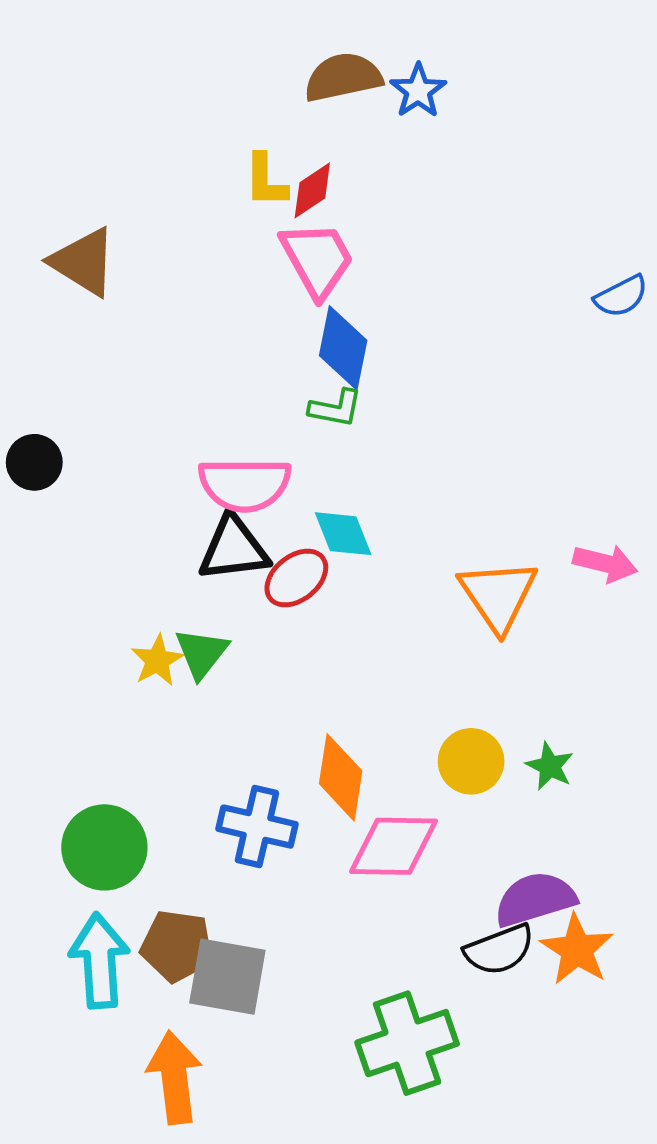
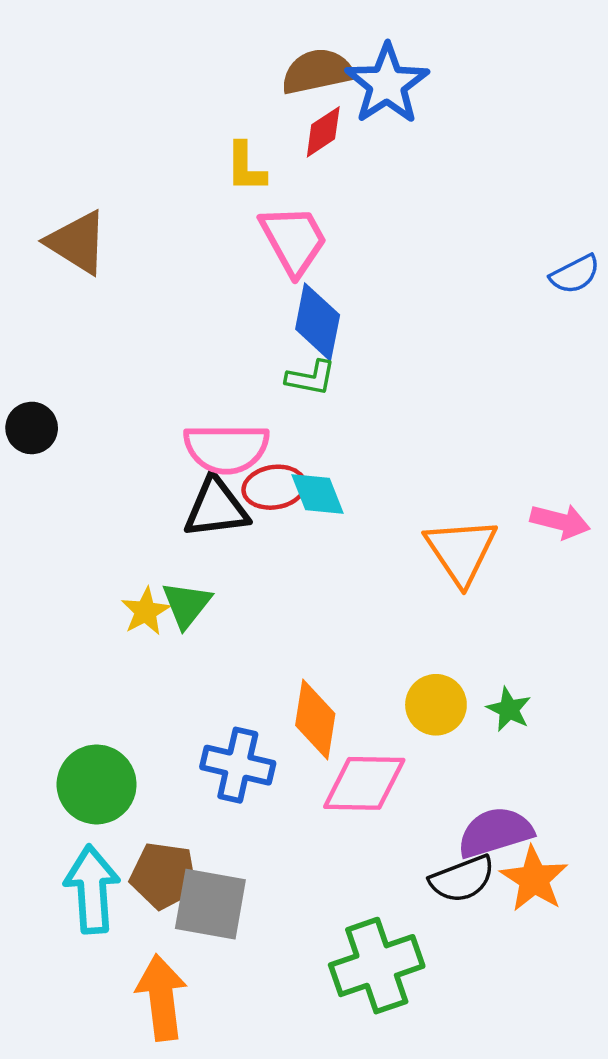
blue star: (418, 91) -> (387, 84), size x1.6
red diamond: (312, 190) -> (323, 132), moved
red ellipse: (296, 578) -> (274, 487), moved, turned 30

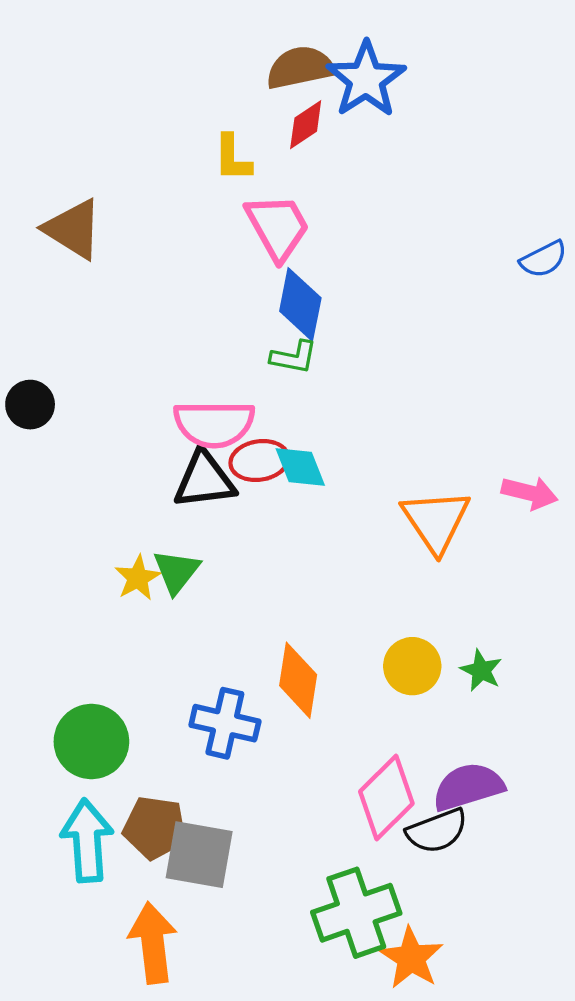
pink diamond: (364, 783) -> (386, 798), moved, turned -46
orange star: (534, 879) -> (411, 958), moved

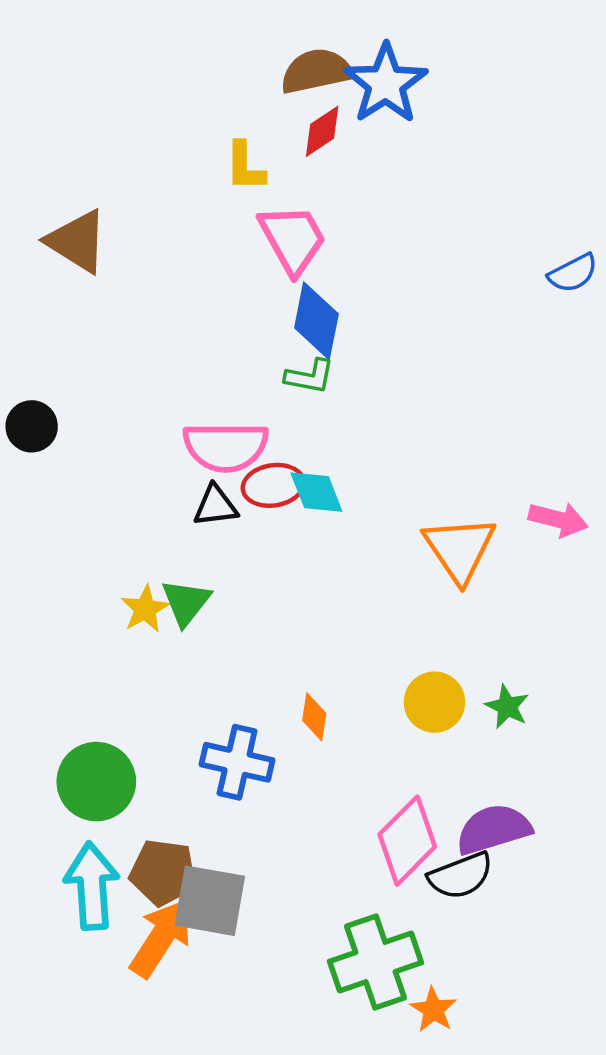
black triangle: (204, 480) -> (215, 506), size x0.7
orange diamond: (298, 680) -> (314, 717), size x0.6
orange arrow: (153, 943) -> (161, 938), moved, turned 40
orange star: (411, 958) -> (433, 1010), size x0.7

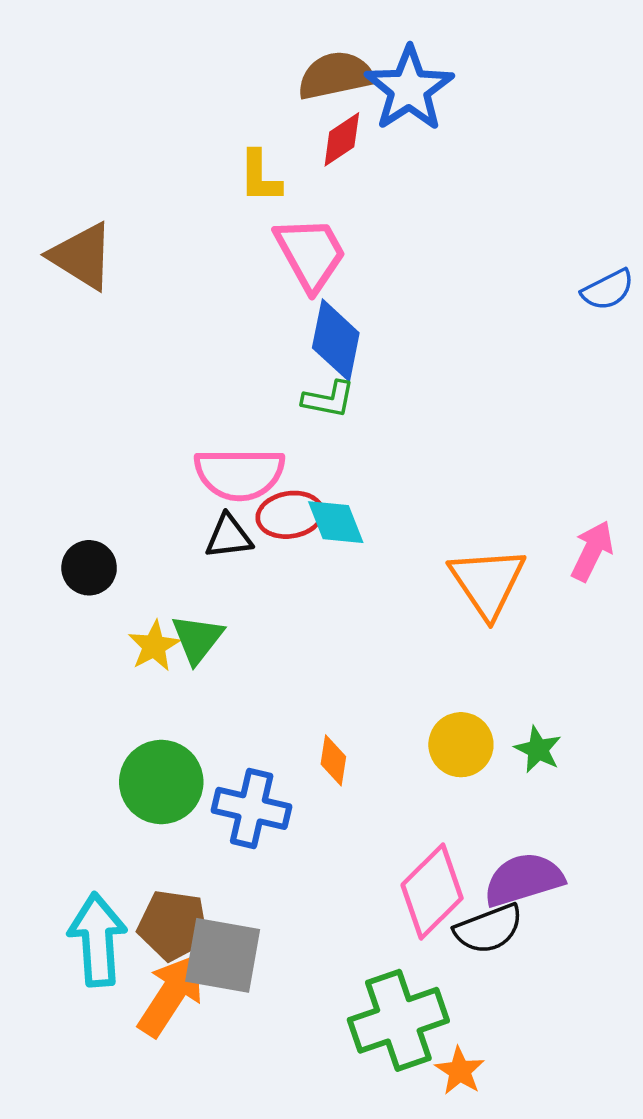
black circle: (32, 426) -> (89, 568), moved
pink arrow: (558, 519) -> (592, 551), turned -78
green circle: (96, 782) -> (161, 782), moved

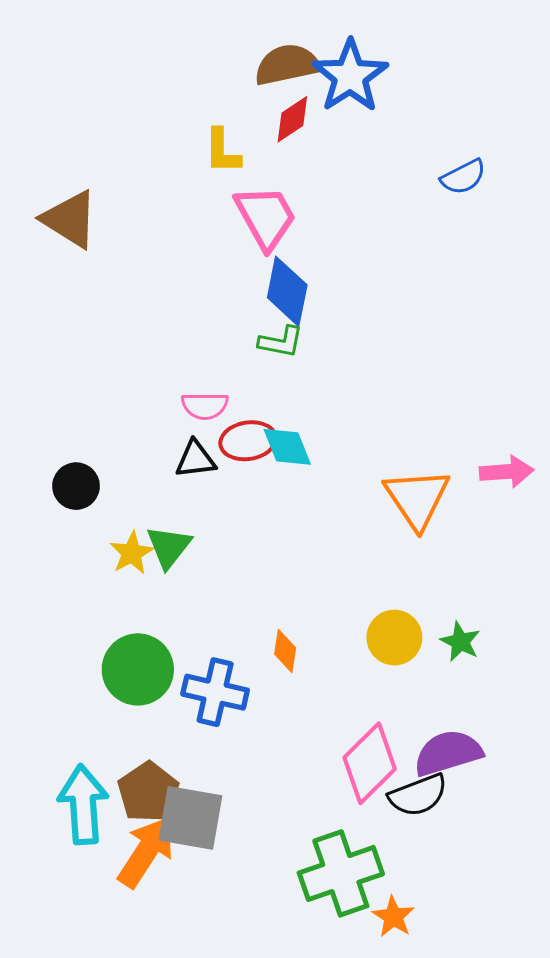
blue semicircle: (608, 290) -> (463, 177), moved
pink semicircle: (239, 474) -> (205, 406), size x0.6
pink arrow: (592, 551) -> (507, 472), turned 60
brown pentagon: (173, 925) -> (148, 792), turned 30

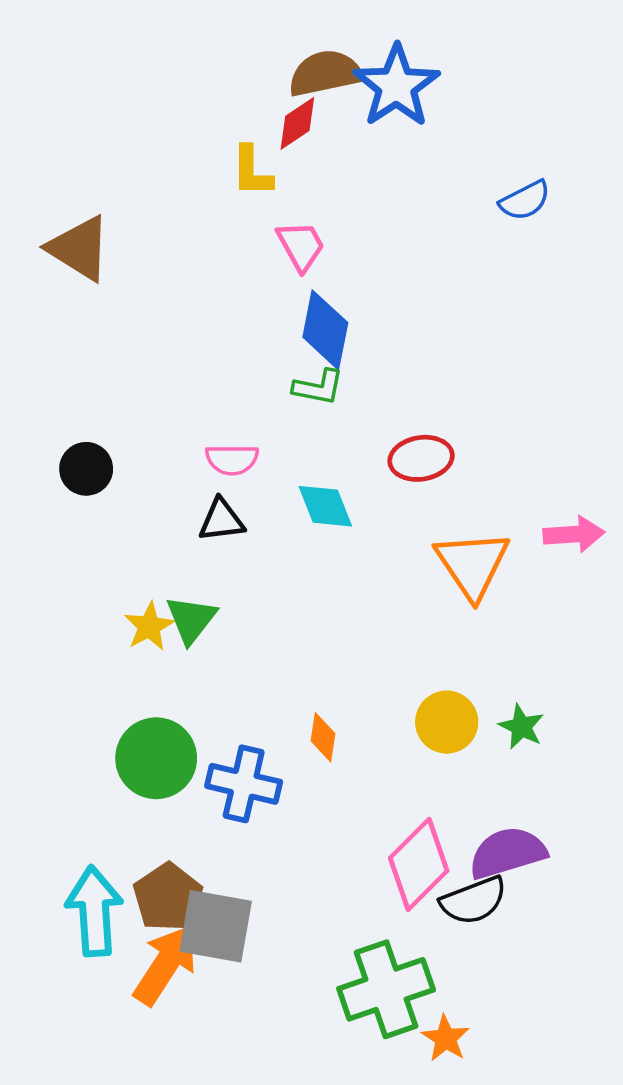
red diamond: (292, 119) -> (297, 123), moved
pink trapezoid: (266, 217) -> (301, 246), size x0.7
red ellipse: (248, 441) -> (421, 458), moved
black circle: (76, 486) -> (86, 469), moved

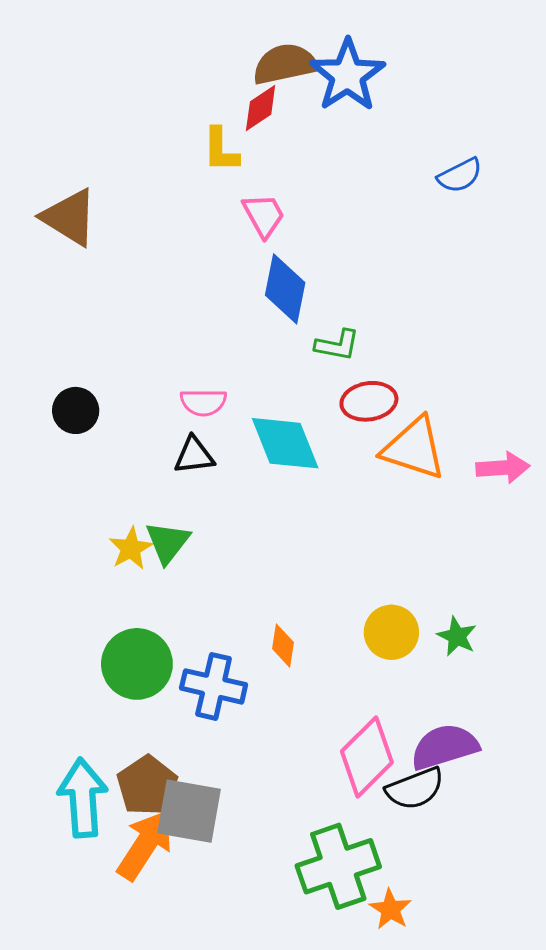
green L-shape: (318, 387) -> (337, 345), moved
cyan diamond: (325, 506) -> (285, 443), size x1.4
orange triangle: (472, 565) -> (414, 448), moved, turned -38

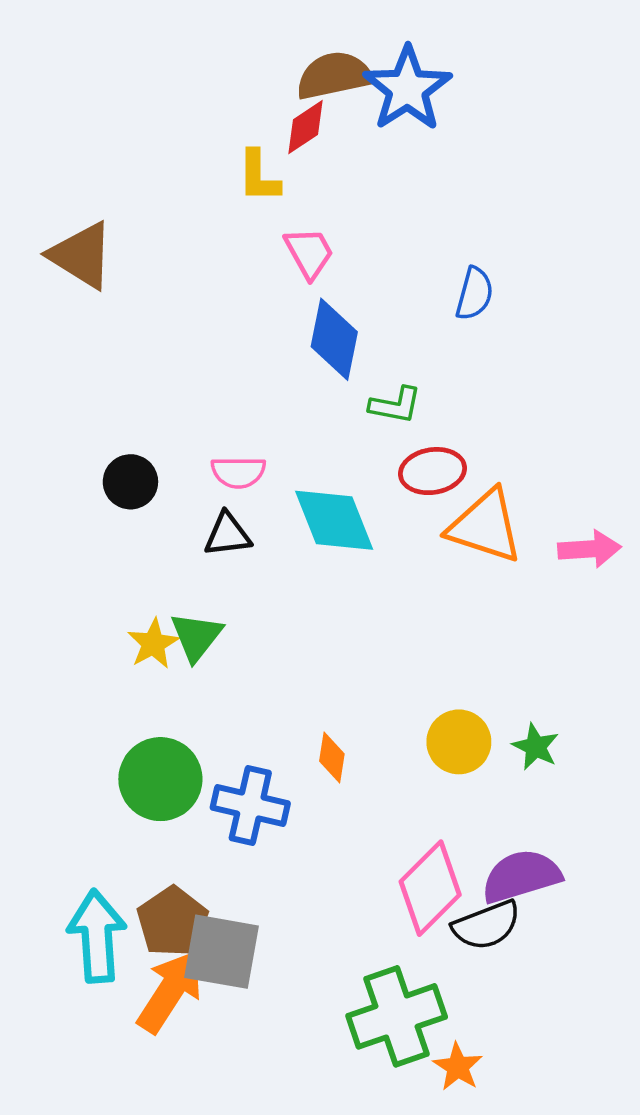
blue semicircle: (460, 175) -> (474, 294), moved, turned -48
black circle: (76, 410) -> (130, 482), moved

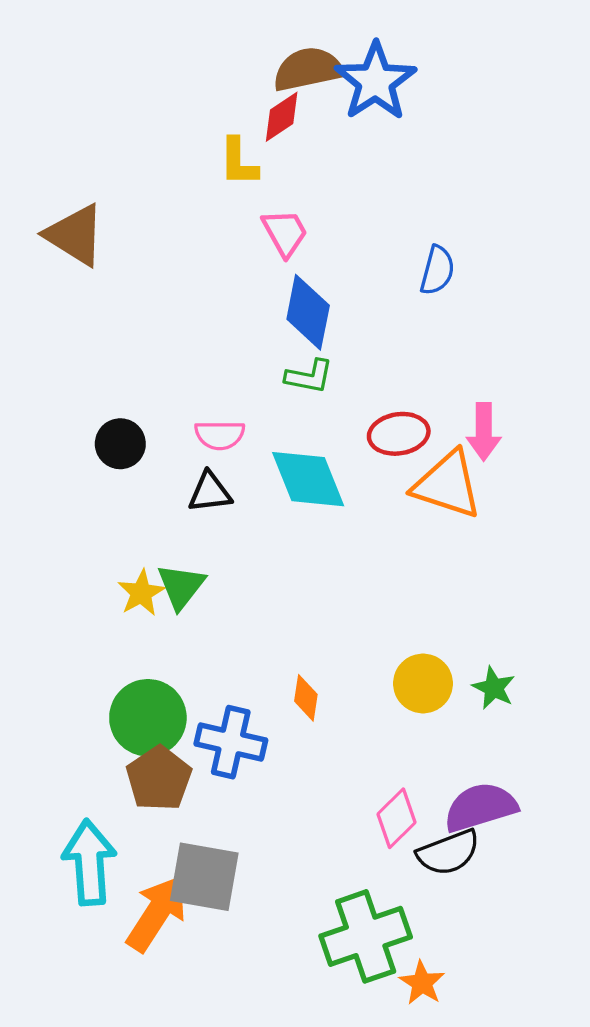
green L-shape: (395, 405) -> (309, 376), moved
pink arrow: (590, 549) -> (484, 432), moved, turned 94
pink diamond: (430, 888) -> (396, 818), size x0.7
brown pentagon: (172, 922) -> (159, 778), moved

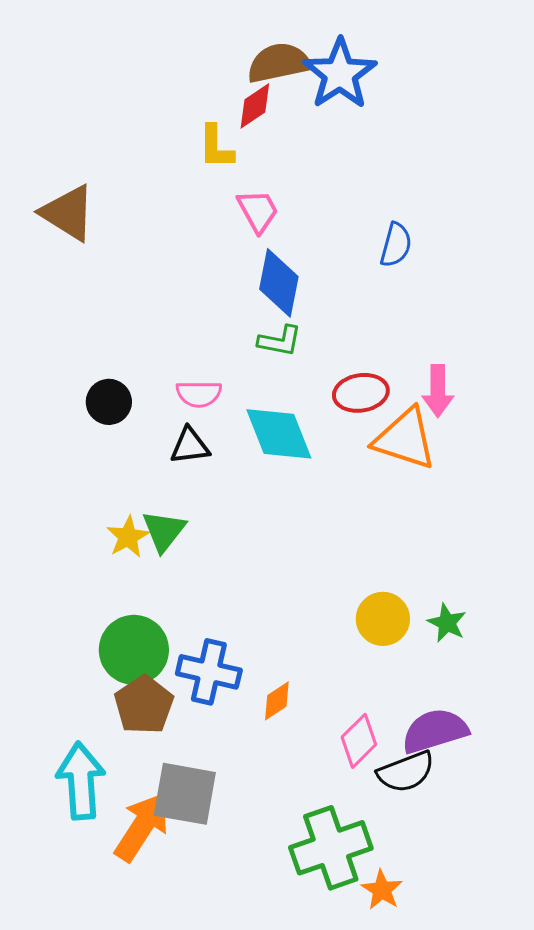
orange diamond: (306, 698) -> (277, 701), moved, turned 48

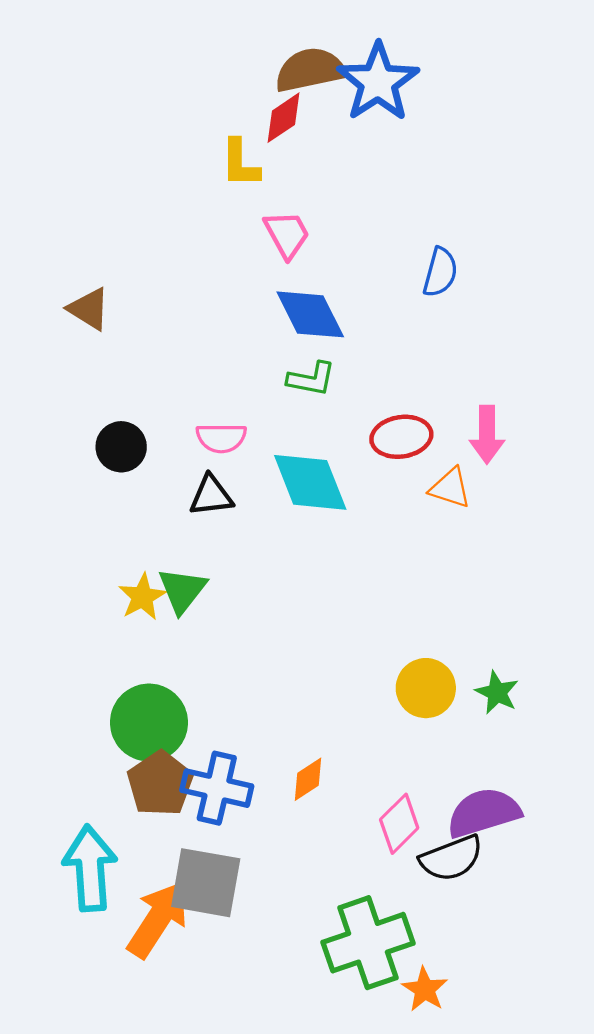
brown triangle: (68, 213) -> (89, 309), moved, size x0.7
blue diamond: (279, 283) -> (310, 314), turned -38
orange triangle: (405, 439) -> (450, 488), size x0.6
blue cross: (209, 672) -> (217, 788), moved

